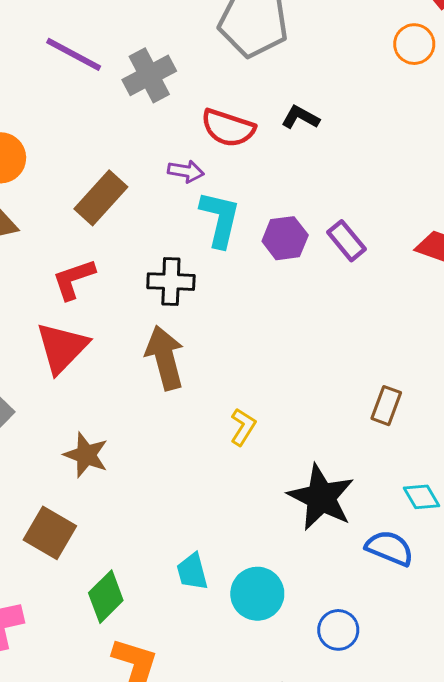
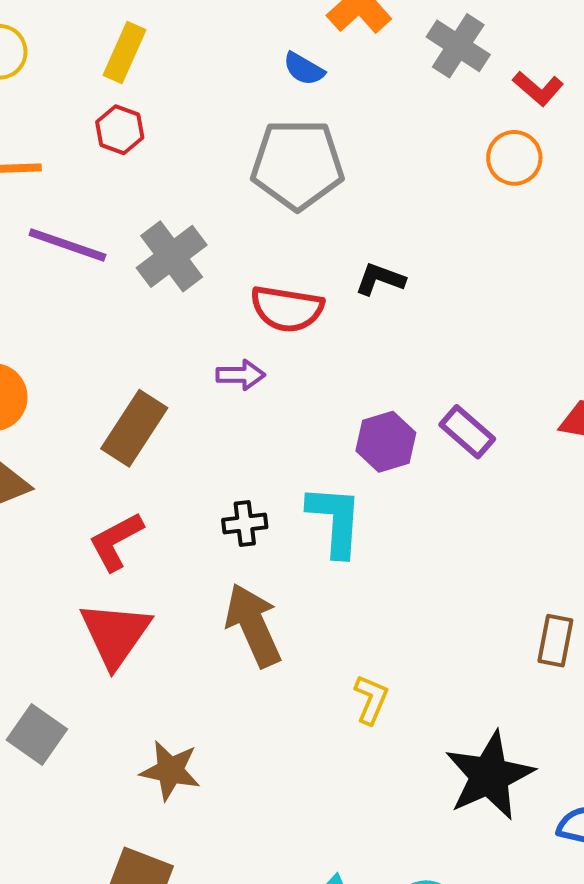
cyan L-shape: (220, 219) -> (335, 520), moved
black cross: (171, 282) -> (245, 524), size x0.7
black star: (321, 497) -> (489, 776), turned 30

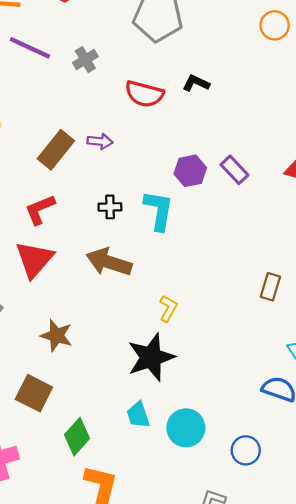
gray cross: (172, 256) -> (85, 60), size x0.7
purple arrow: (241, 375) -> (100, 141), moved
brown arrow: (253, 625) -> (109, 262), turned -54
black star: (489, 776) -> (151, 357), moved

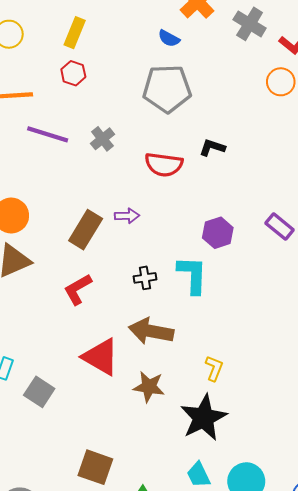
purple rectangle: (234, 170) -> (280, 227), moved
red triangle: (34, 259) -> (101, 357), moved, turned -33
brown star: (57, 336) -> (149, 387), moved

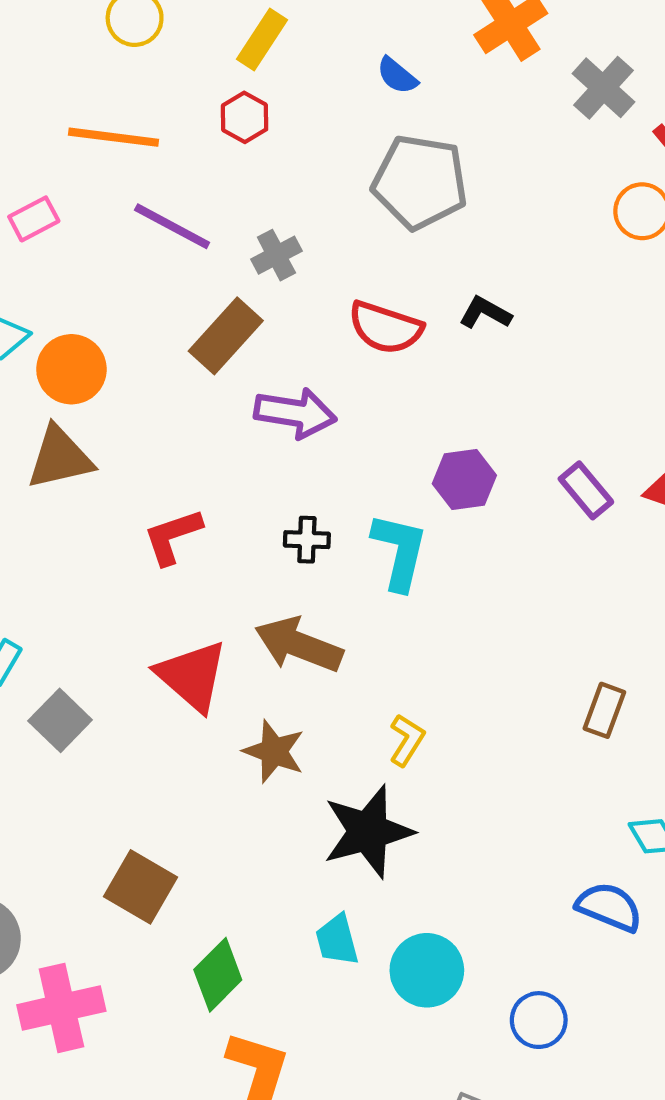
blue semicircle: (169, 38) -> (397, 76), moved
purple arrow: (127, 216) -> (295, 413), size x1.6
brown rectangle: (86, 230) -> (226, 336), moved

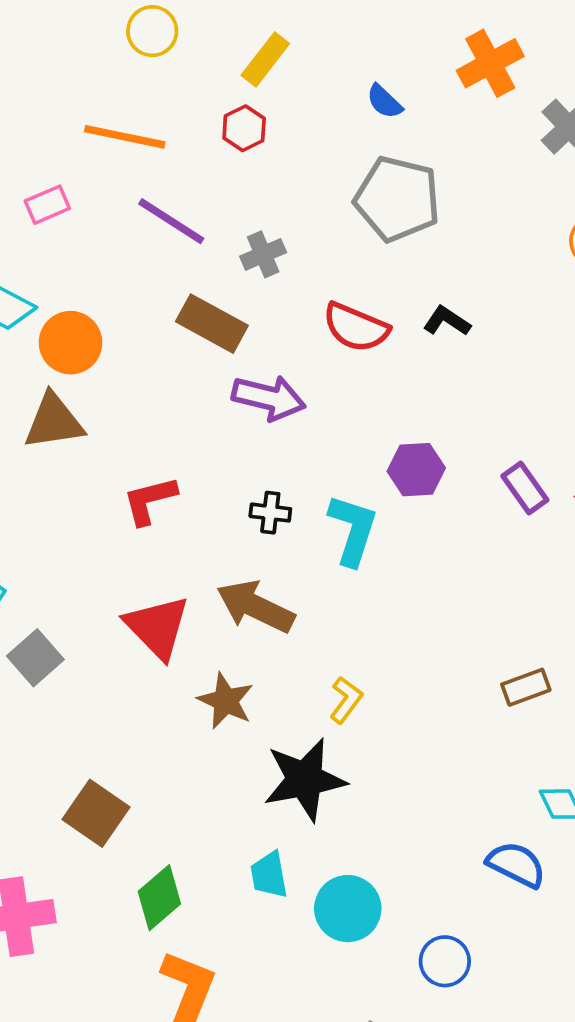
brown rectangle: (226, 336) -> (212, 324), turned 72
brown rectangle: (604, 710) -> (526, 687), turned 45

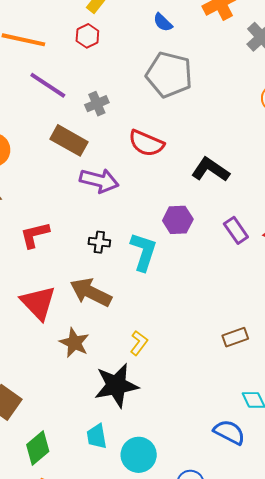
black L-shape: (447, 321) -> (210, 170), moved, size x1.5

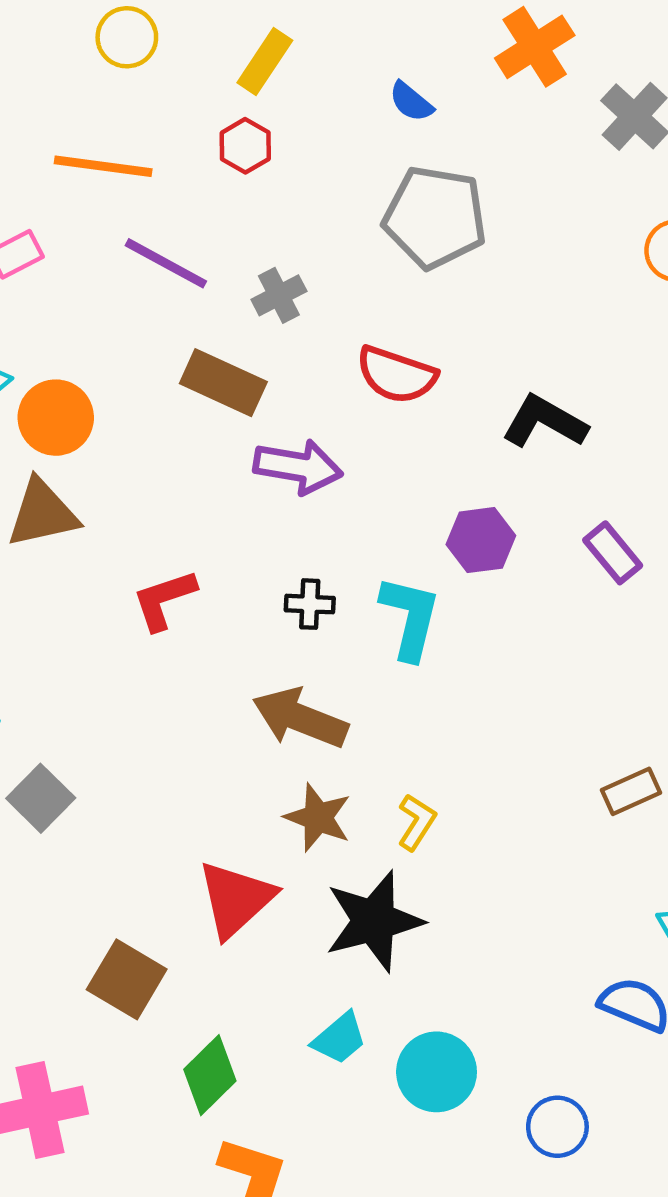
red triangle: (38, 303) -> (236, 899), moved, turned 36
brown star: (74, 343) -> (318, 818), moved
cyan trapezoid: (97, 436) -> (339, 1038), turned -116

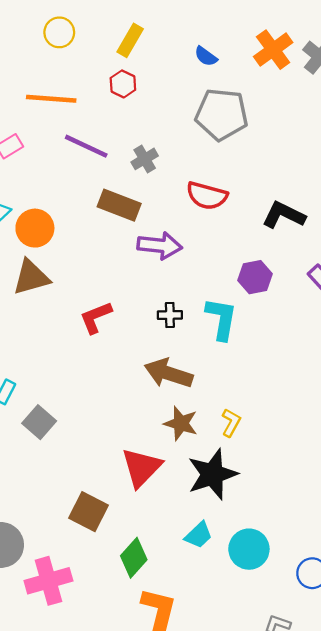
orange cross: (535, 47) -> (273, 50), moved

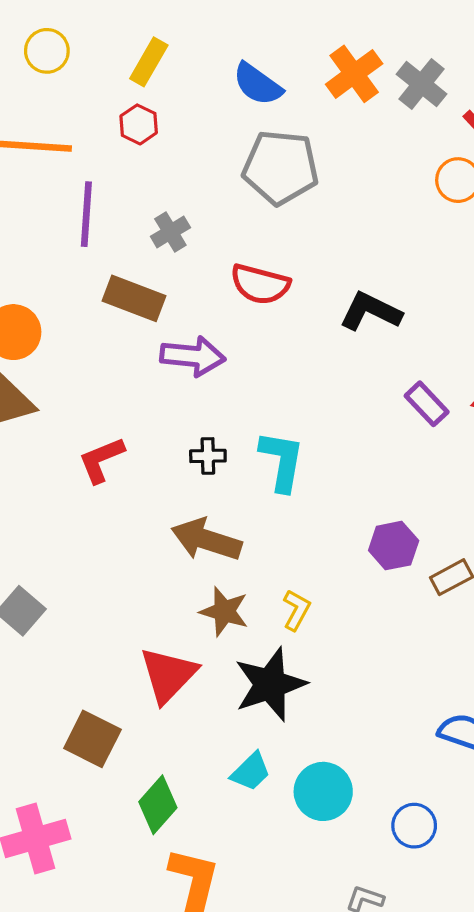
blue semicircle: (206, 56) -> (258, 84), size x1.5
purple line: (86, 146) -> (86, 214), turned 69
purple hexagon: (255, 277) -> (394, 546), moved

